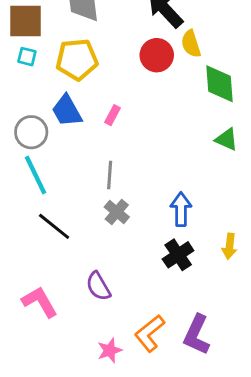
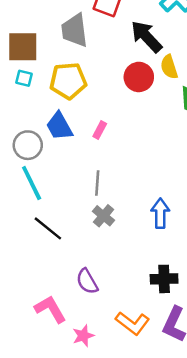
black cross: (178, 255) -> (164, 279), moved, turned 32
pink L-shape: (40, 302) -> (50, 309), moved
orange L-shape: (150, 333) -> (133, 323), turned -104
pink star: (110, 350) -> (83, 336), moved

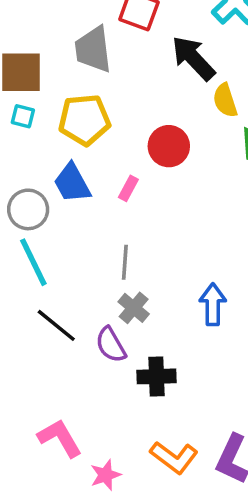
red circle: (139, 77) -> (169, 146), moved
black cross: (164, 279) -> (156, 376), moved
purple semicircle: (87, 281) -> (111, 345), moved

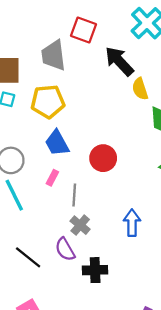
red circle: (169, 146) -> (103, 158), moved
blue trapezoid: (72, 183) -> (57, 143), moved
pink rectangle: (128, 188) -> (52, 178), moved
black line: (56, 325) -> (28, 257), moved

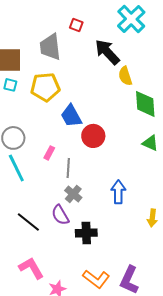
red square: (84, 30) -> (76, 25), size x0.6
blue trapezoid: (57, 143) -> (71, 116), moved

